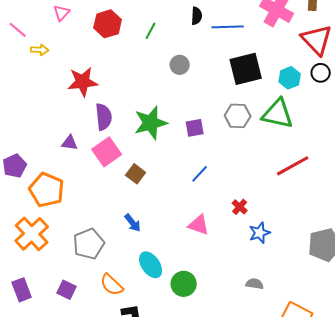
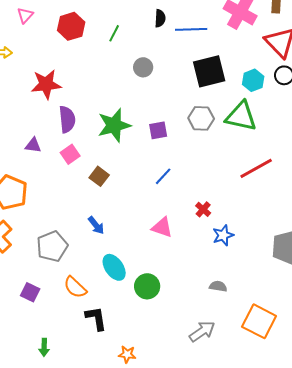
pink square: (107, 152) -> (70, 154), size x0.7

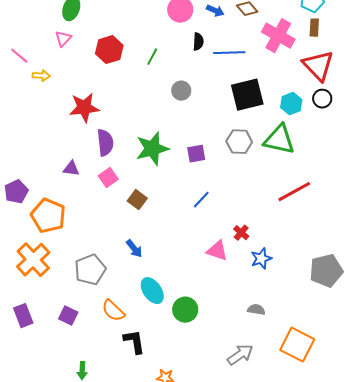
pink triangle: (162, 227) -> (217, 251), moved

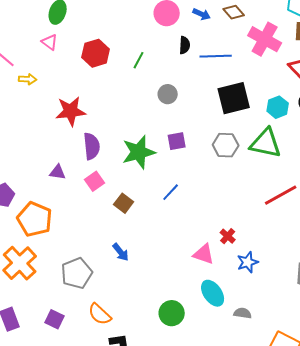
pink triangle: (63, 39) -> (50, 42), turned -36
purple square: (196, 154) -> (177, 141), moved
blue line: (201, 200) -> (171, 192), moved
cyan ellipse: (152, 291) -> (213, 293), moved

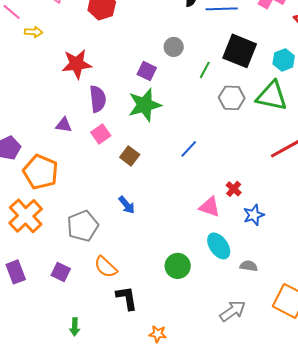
green line: (139, 60) -> (205, 70), moved
black square: (234, 98) -> (240, 51), turned 36
purple square: (177, 141) -> (147, 71), moved, turned 36
blue line: (171, 192) -> (189, 149), moved

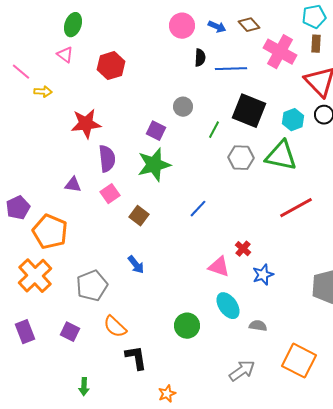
orange star: (158, 334) -> (167, 394), turned -30

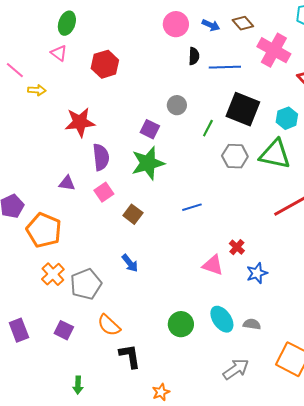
blue line: (198, 209) -> (192, 207), turned 30
orange cross: (35, 276) -> (53, 274), moved, size x0.7
cyan ellipse: (228, 306) -> (222, 319), moved

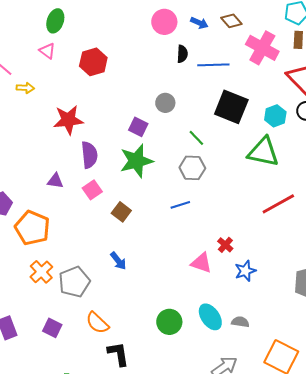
green line: (208, 128) -> (196, 138), moved, turned -72
gray hexagon: (235, 156) -> (192, 168), moved

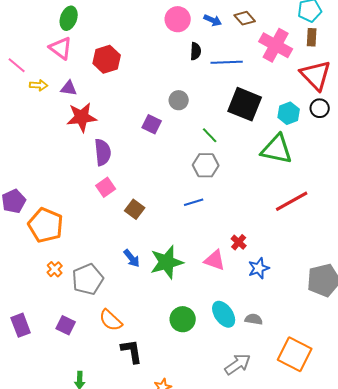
pink triangle: (47, 51) -> (61, 48), size x1.4
green star: (136, 161) -> (167, 262), moved
purple triangle: (55, 181) -> (69, 88), moved
orange cross: (41, 272) -> (55, 269), size x0.7

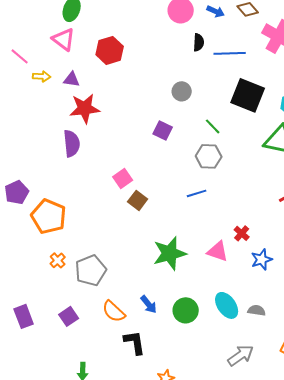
purple square: (152, 124) -> (163, 130), moved
purple semicircle: (103, 152) -> (72, 143), moved
pink square: (106, 187) -> (123, 178), moved
blue arrow: (132, 258) -> (149, 304), moved
purple square: (66, 325) -> (69, 316), turned 30

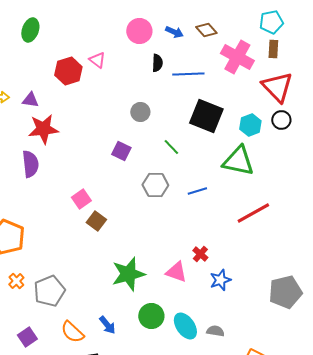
pink triangle: (64, 39) -> (97, 60), moved, size x0.7
gray hexagon: (209, 156) -> (155, 185), moved
blue line: (197, 193) -> (197, 191), moved
green circle: (186, 310) -> (151, 316), moved

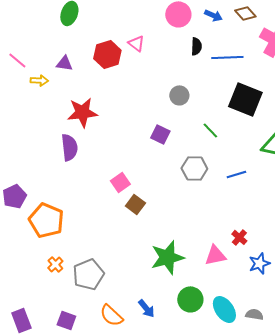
purple triangle: (30, 100) -> (64, 63), moved
pink triangle: (176, 272) -> (215, 255), turned -30
purple square: (27, 337) -> (66, 320), turned -36

